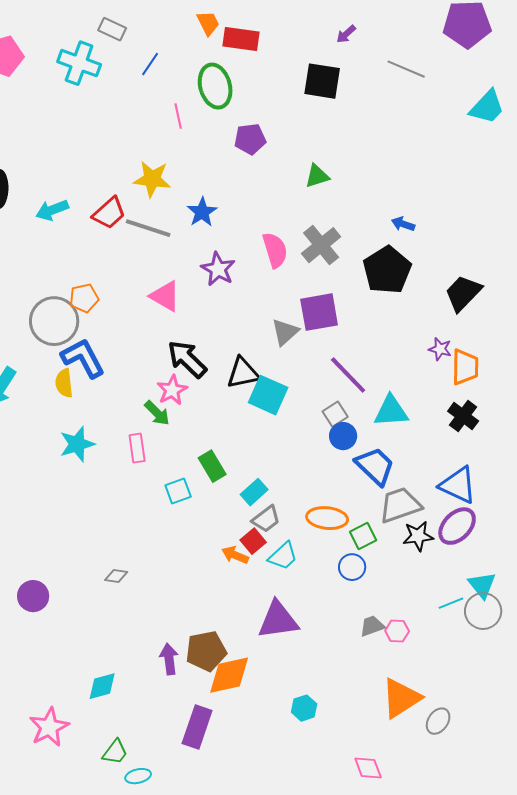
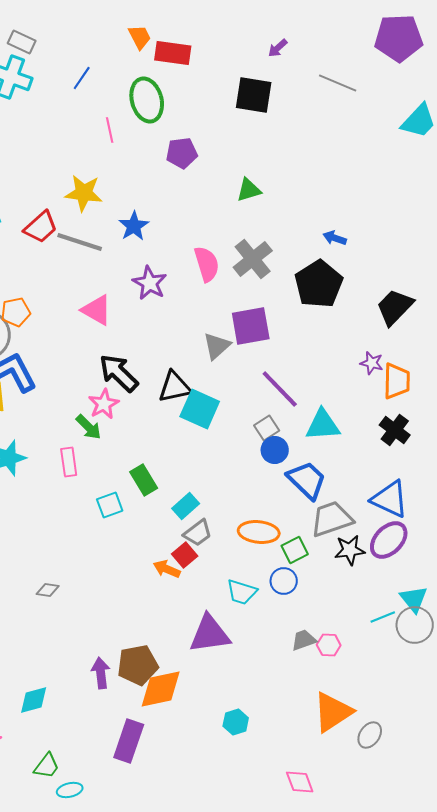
gray rectangle: (112, 29) -> (22, 42), moved
cyan trapezoid: (283, 556) -> (242, 592), moved, turned 60

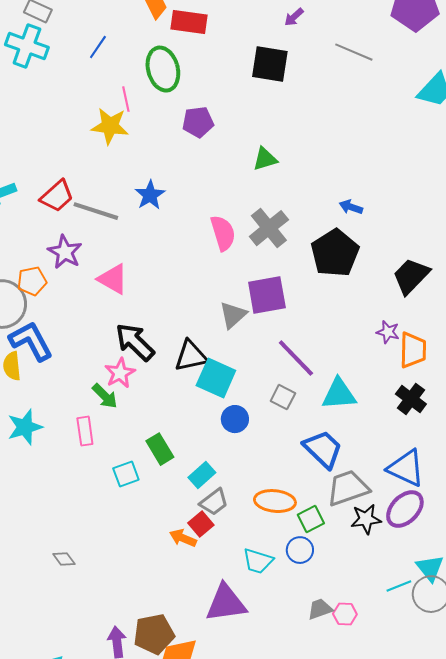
yellow star: (84, 193) -> (110, 126), moved
purple star: (150, 283) -> (65, 252), moved
gray square: (267, 428) -> (283, 397), turned -30
blue circle: (275, 450) -> (235, 419), moved
gray diamond: (48, 590) -> (64, 559), turned 45

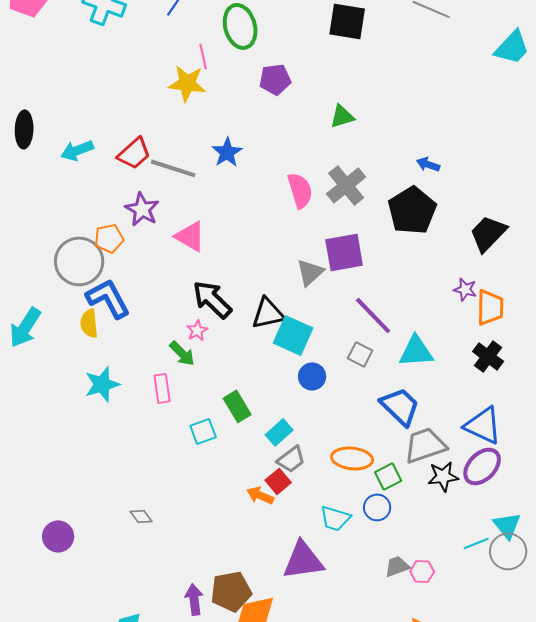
pink star: (120, 373) -> (197, 330), size x0.7

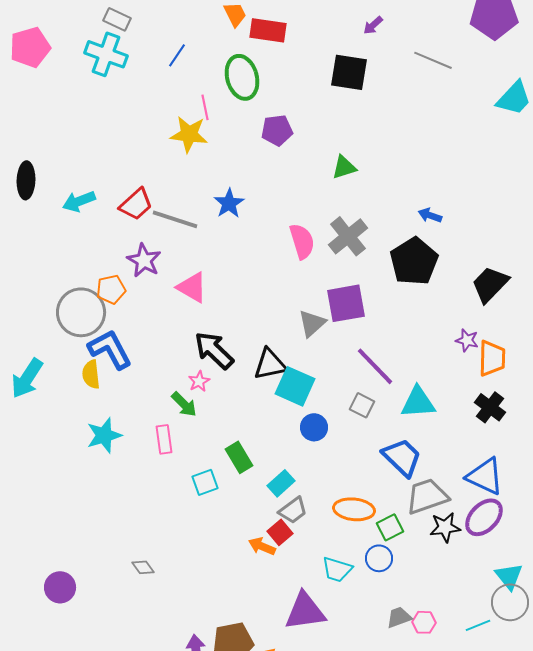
cyan line: (476, 543) -> (478, 625), moved

